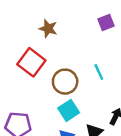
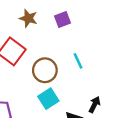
purple square: (106, 23) -> (63, 19), moved

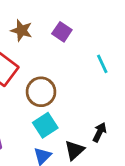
purple square: (63, 19) -> (62, 32), turned -35
cyan line: (78, 61) -> (102, 64), moved

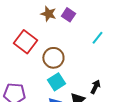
brown star: (21, 30) -> (48, 14), moved
cyan line: (102, 64) -> (97, 38), turned 64

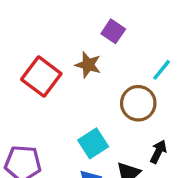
brown star: (48, 14) -> (88, 65), moved
brown circle: (53, 58) -> (138, 103), moved

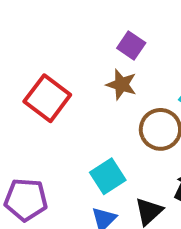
brown star: (88, 65) -> (121, 85), moved

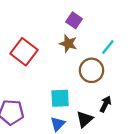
cyan square: (108, 176) -> (60, 98), turned 30

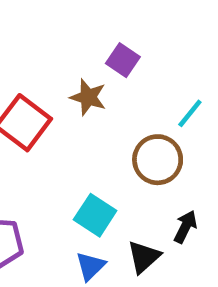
brown star: (68, 44) -> (88, 97), moved
cyan square: (60, 98) -> (95, 215), turned 36

